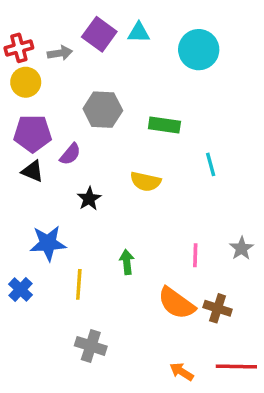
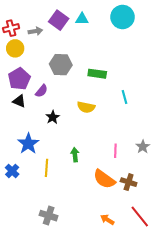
cyan circle: (199, 50) -> (123, 17), moved
purple pentagon: (33, 134) -> (19, 79), turned -30
blue star: (48, 243) -> (28, 144), turned -30
gray cross: (91, 346) -> (49, 216), moved
red line: (236, 367) -> (140, 217), turned 50

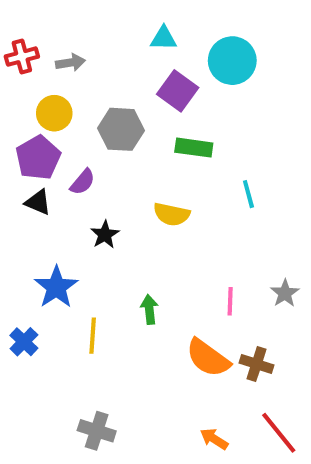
cyan circle: (123, 17) -> (232, 61), moved
purple square: (59, 20) -> (178, 91), moved
yellow circle: (15, 48) -> (54, 113), moved

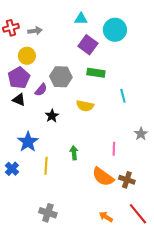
gray hexagon: (121, 129) -> (61, 77), moved
gray star: (285, 293) -> (141, 134), moved

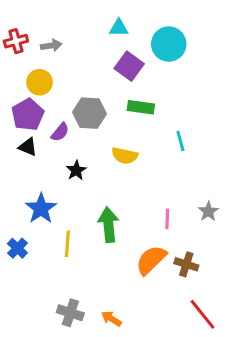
gray star: (141, 134) -> (208, 211), moved
green arrow: (74, 153) -> (109, 225), size x1.6
orange semicircle: (103, 177) -> (151, 260), turned 100
orange arrow: (106, 217) -> (111, 319), moved

